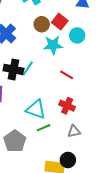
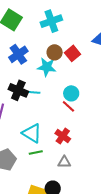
cyan circle: (77, 35) -> (71, 93), moved
cyan star: (53, 45) -> (47, 67), moved
cyan line: (28, 68) -> (32, 92), turned 49

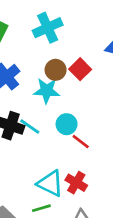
cyan line: (32, 92) -> (30, 127), turned 35
cyan circle: (71, 93) -> (67, 124), moved
cyan triangle: (32, 133) -> (50, 183), moved

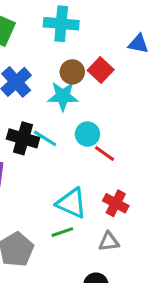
cyan cross: (48, 28) -> (61, 24), turned 32
red cross: (76, 183) -> (116, 203), moved

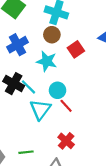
brown circle: (72, 72) -> (52, 35), moved
cyan triangle: (72, 203) -> (40, 110), moved, turned 30

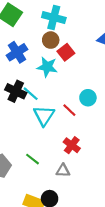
red square: (76, 49) -> (66, 52), moved
cyan circle: (58, 90) -> (88, 98), moved
green line: (26, 152) -> (32, 159), turned 48

